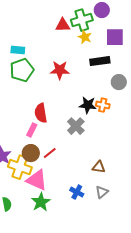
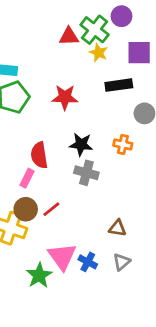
green cross: (82, 20) -> (95, 30), turned -35
black star: (88, 105) -> (81, 144), moved
gray cross: (76, 126) -> (86, 173), turned -30
pink triangle: (37, 180) -> (62, 256), moved, turned 30

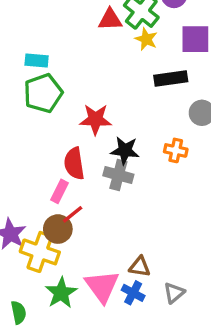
red star: (65, 97) -> (95, 119), moved
gray cross: (86, 173) -> (118, 175), moved
red line: (51, 209) -> (73, 214), moved
brown triangle: (117, 228) -> (140, 267), moved
green star: (39, 275) -> (61, 293), moved

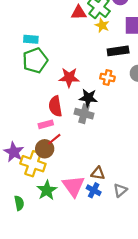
orange cross: (176, 150) -> (107, 78), moved
pink rectangle: (59, 191) -> (46, 124), turned 48

